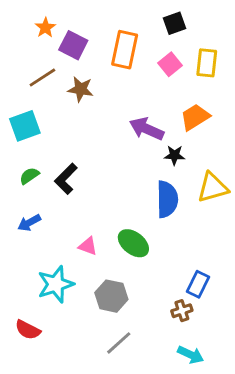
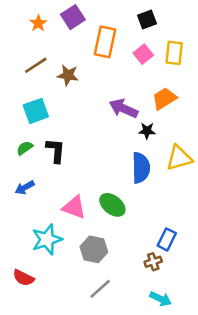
purple square: (73, 45) -> (73, 17), moved, turned 30
cyan square: (25, 126) -> (36, 111), moved
black L-shape: (66, 179) -> (56, 151), turned 140
pink triangle: (88, 246) -> (74, 207), size x1.5

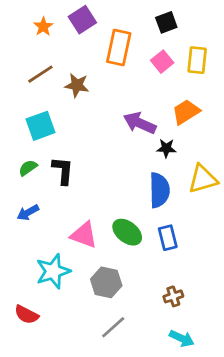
blue rectangle: (167, 239) -> (168, 238), moved, turned -40

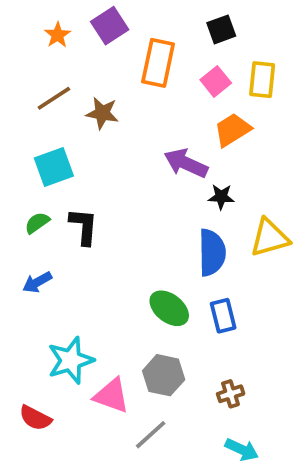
orange trapezoid: (186, 112) -> (232, 130), moved
pink triangle: (84, 235) -> (112, 396), moved
gray hexagon: (106, 282) -> (164, 375), moved

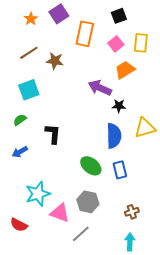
black L-shape: (84, 226) -> (53, 134), moved
brown cross: (231, 394) -> (132, 212), moved
cyan arrow: (242, 450) -> (130, 242), turned -114

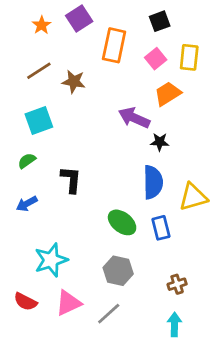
yellow triangle: (145, 128) -> (193, 197), moved
pink triangle: (60, 213) -> (68, 303), moved, turned -45

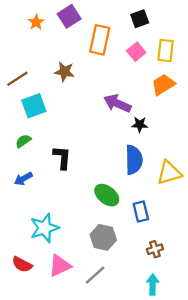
brown line: (39, 71) -> (17, 79), moved
orange trapezoid: (168, 94) -> (163, 85), moved
blue rectangle: (161, 228) -> (141, 212), moved

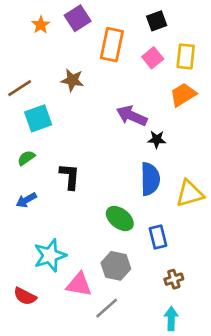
pink triangle: (60, 266) -> (79, 284), moved, turned 35

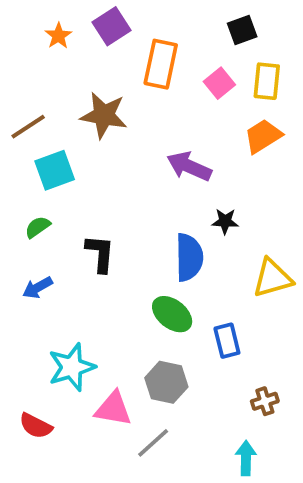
black square: (157, 21) -> (242, 30), moved
brown star: (72, 80) -> (104, 115), size x1.4
black star: (157, 139) -> (225, 221), moved
blue semicircle: (150, 179) -> (189, 257), moved
brown cross: (174, 279) -> (265, 401), moved

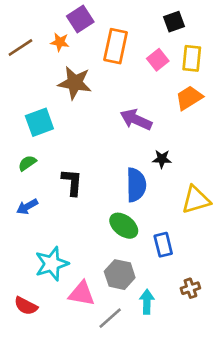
orange star: (58, 36) -> (60, 42), moved, turned -30
brown line: (28, 127) -> (20, 47), moved
cyan arrow: (246, 458) -> (147, 302), moved

